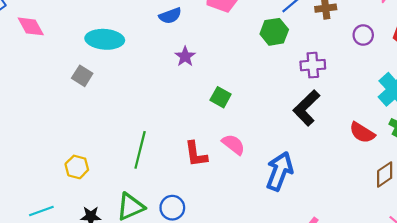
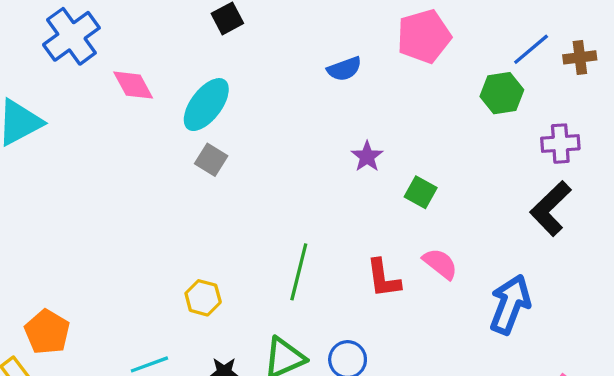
cyan ellipse: (105, 39) -> (206, 105), moved, turned -57
purple star: (185, 56) -> (367, 157), moved

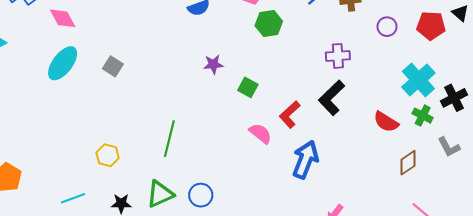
green hexagon: (502, 93) -> (269, 23), moved
cyan ellipse: (206, 105) -> (63, 63), moved
purple star: (367, 157) -> (213, 64), turned 30
red L-shape: (383, 278) -> (290, 115), moved, turned 56

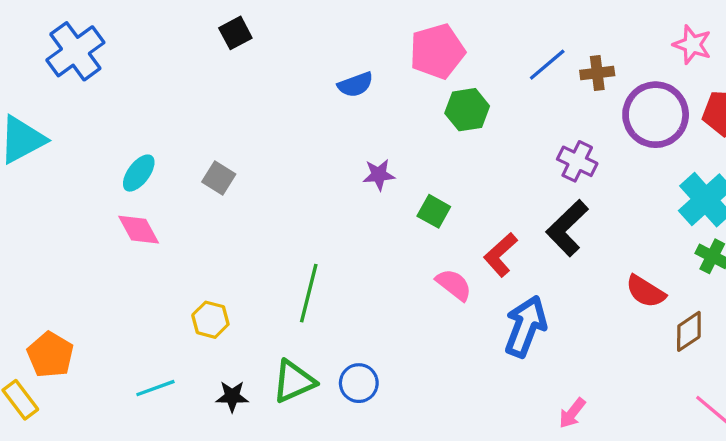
pink diamond: (63, 18) -> (139, 230), moved
purple circle: (387, 27) -> (656, 115), size x2.0
purple cross: (338, 56) -> (577, 161), turned 30
cyan ellipse: (63, 63) -> (139, 173), size x0.7
red semicircle: (386, 122) -> (646, 291), moved

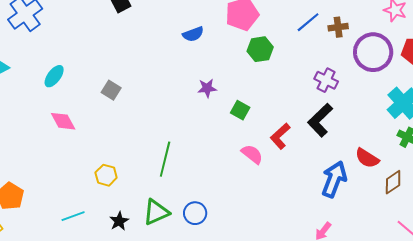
cyan ellipse: (139, 173) -> (54, 76), moved
blue arrow: (526, 326) -> (334, 179), moved
black star: (232, 396) -> (119, 221), turned -30

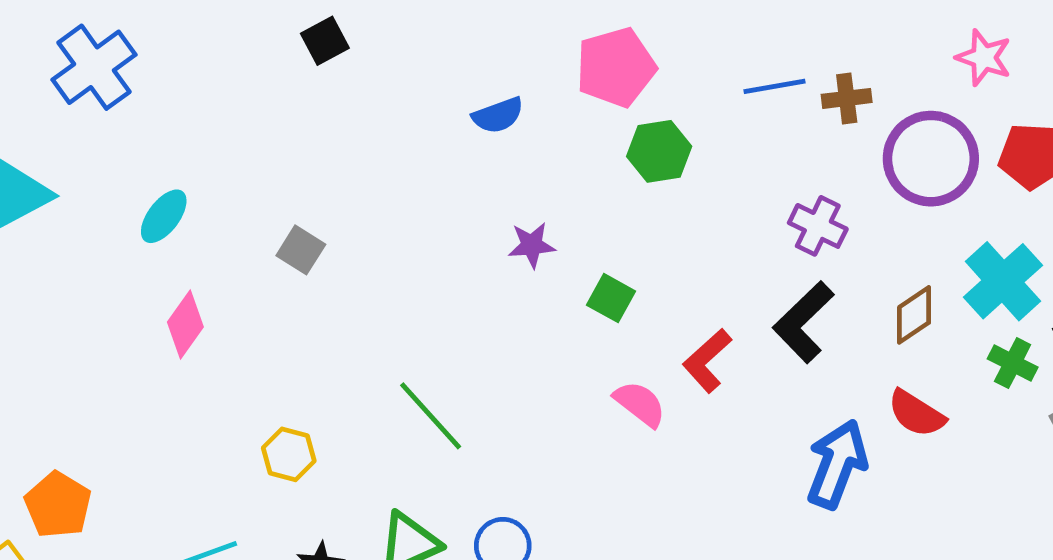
blue line: (308, 22) -> (775, 86), turned 30
pink diamond: (63, 121) -> (185, 325), turned 64
green line: (165, 159) -> (431, 416), turned -56
brown diamond: (393, 182) -> (914, 315), moved

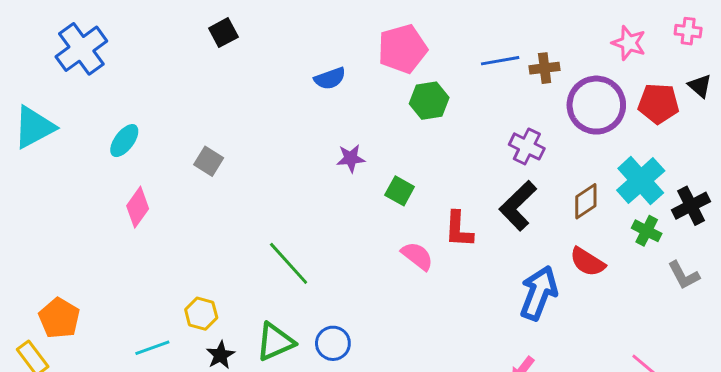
red L-shape: (707, 361) -> (459, 229), turned -45
yellow hexagon: (289, 454) -> (201, 314), moved

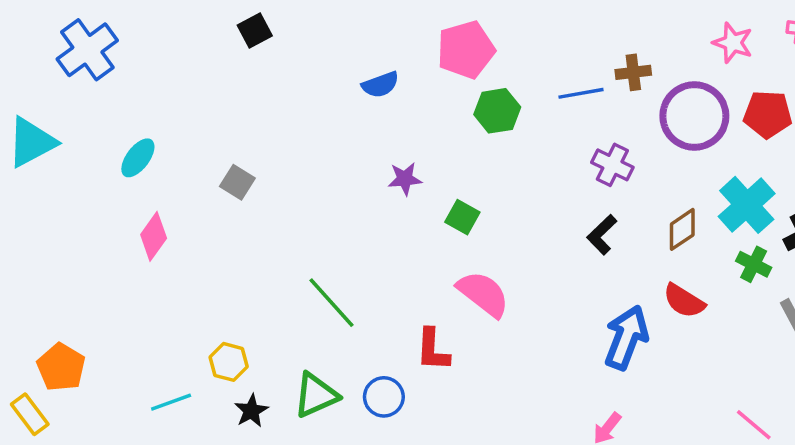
blue line: (500, 61) -> (581, 93), moved
black L-shape: (518, 206) -> (602, 235), size x0.7
red L-shape: (459, 229) -> (433, 350), moved
pink semicircle: (417, 256) -> (483, 294), size x1.4

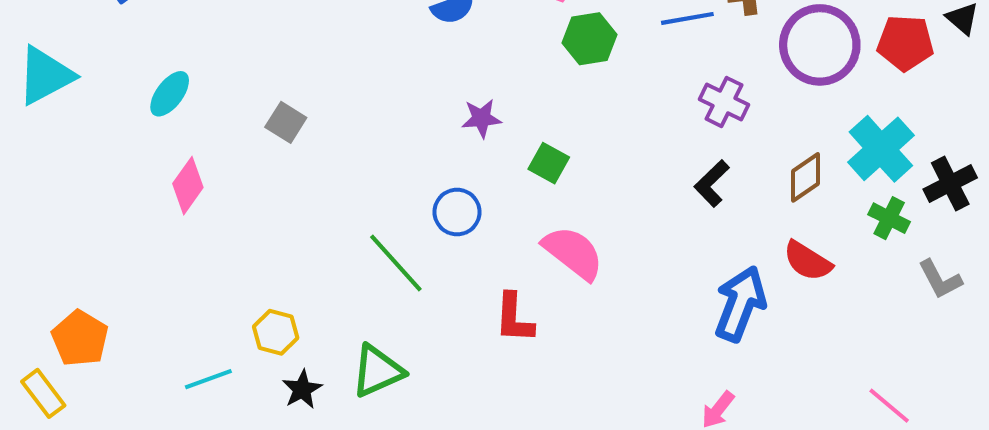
blue circle: (384, 397) -> (457, 212), moved

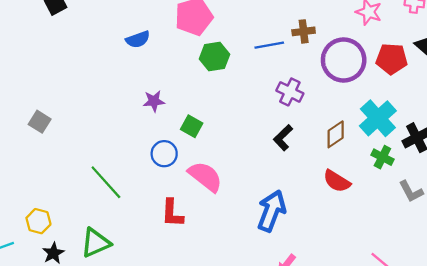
gray square: (286, 122) -> (40, 122), moved
blue circle: (457, 212) -> (164, 154), moved
blue arrow: (740, 304) -> (272, 211), moved

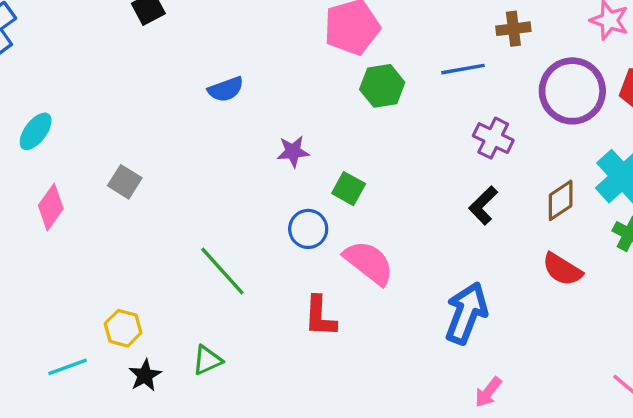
brown cross: (304, 31) -> (513, 29), moved
blue semicircle: (138, 39) -> (226, 89), moved
green triangle: (96, 243) -> (207, 360), size x0.7

